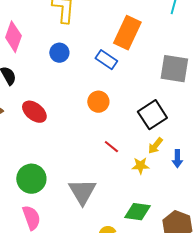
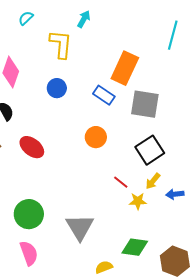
gray square: (174, 69) -> (145, 104), moved
red line: (111, 147) -> (121, 182), moved
blue arrow: (177, 159) -> (175, 194), turned 84

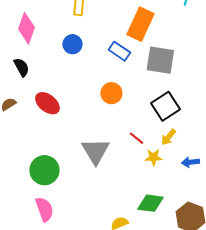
blue arrow: (175, 194) -> (190, 162), moved
gray triangle: (80, 227) -> (95, 151), moved

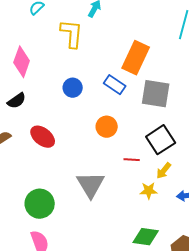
blue circle: (72, 44) -> (73, 88), moved
black semicircle: (21, 67) -> (17, 101), turned 84
red line: (136, 138) -> (132, 160), moved, turned -35

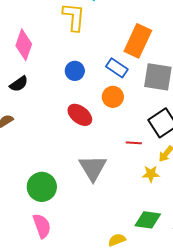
orange circle: (107, 127) -> (113, 97), moved
red ellipse: (43, 137) -> (80, 115), moved

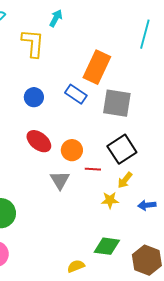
orange circle: (113, 97) -> (72, 150), moved
gray triangle: (93, 168) -> (60, 180), moved, size x0.7

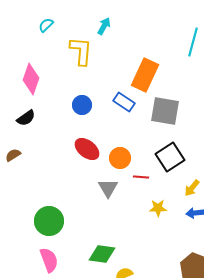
yellow arrow: (125, 180) -> (192, 188), moved
green diamond: (107, 246) -> (102, 254), moved

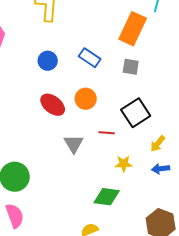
orange rectangle: (145, 75) -> (133, 29), moved
gray square: (165, 111) -> (131, 67), size x0.6
orange circle: (120, 158) -> (86, 99), moved
green diamond: (102, 254) -> (107, 197), moved

